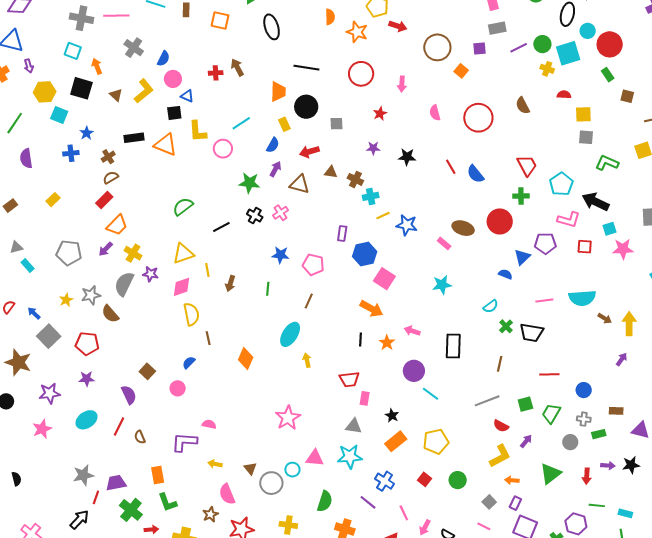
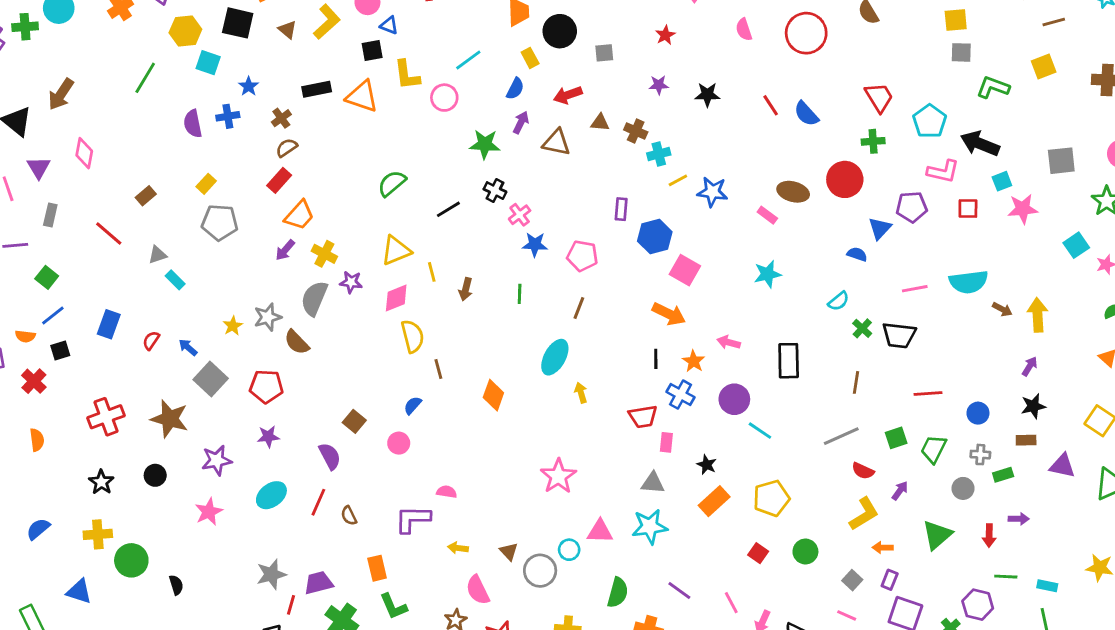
purple semicircle: (26, 158) -> (193, 124), moved
pink cross: (281, 213) -> (520, 215), moved
gray pentagon: (69, 253) -> (220, 222), moved
black star: (631, 465) -> (1033, 406), moved
blue cross: (385, 481) -> (681, 395), moved

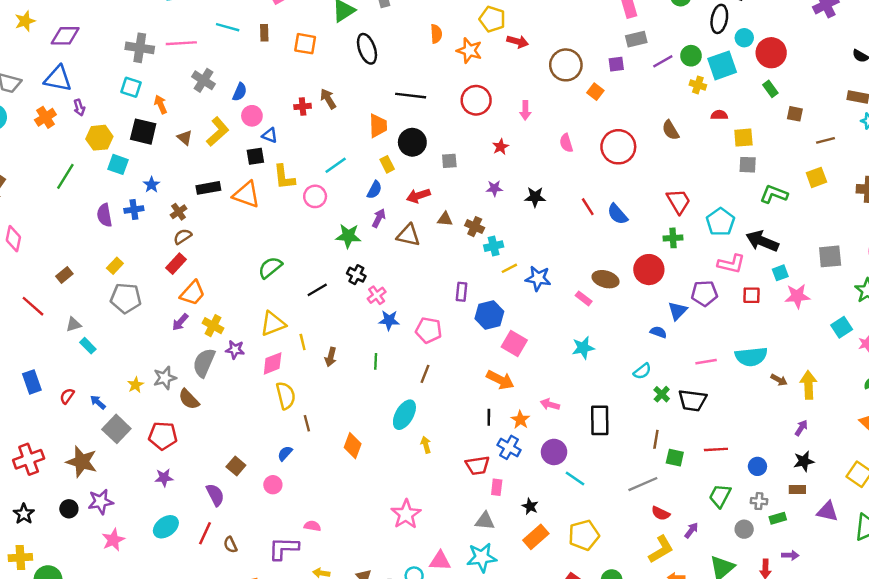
blue rectangle: (109, 324) -> (32, 382), turned -40
green square: (896, 438) -> (675, 458), moved, turned 30
purple star: (217, 460) -> (101, 502), moved

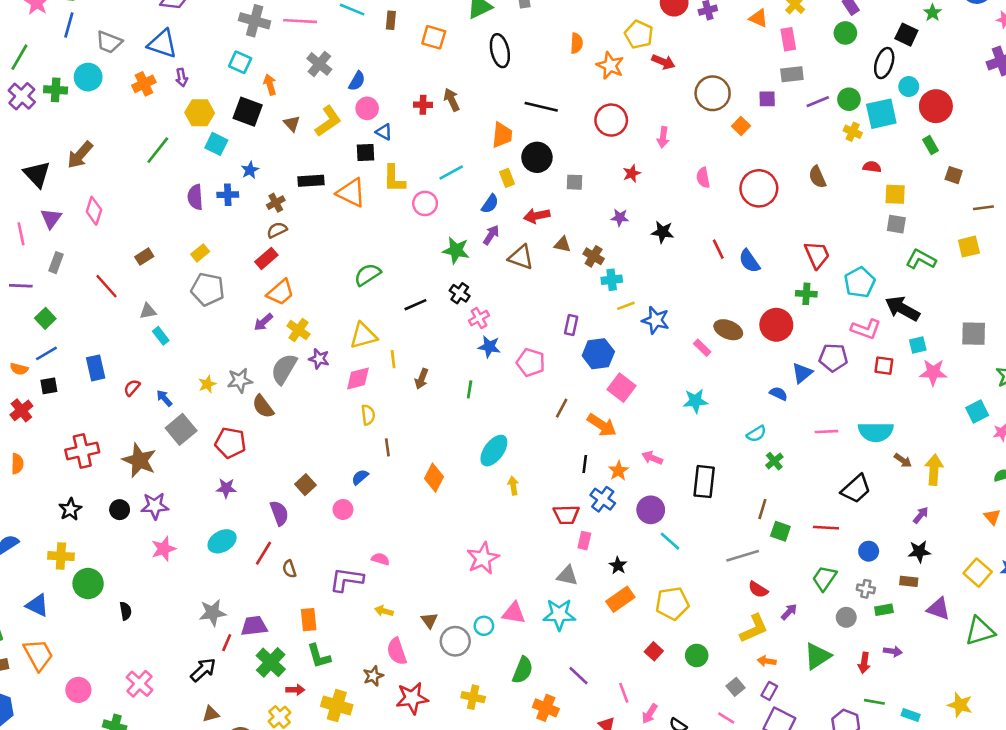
brown line: (425, 374) -> (562, 408), moved
yellow semicircle: (286, 396) -> (368, 415), size x0.7
black trapezoid: (692, 400) -> (856, 489), moved, turned -56

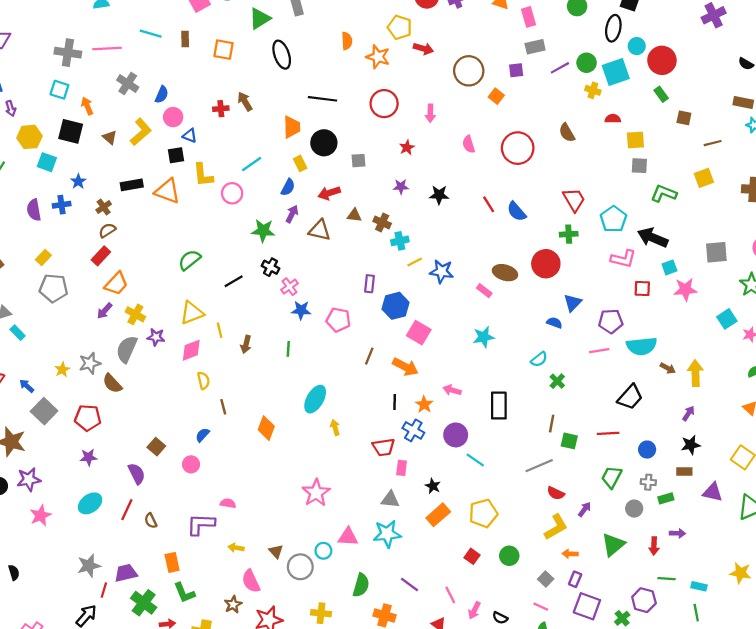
purple pentagon: (833, 358) -> (611, 321), moved

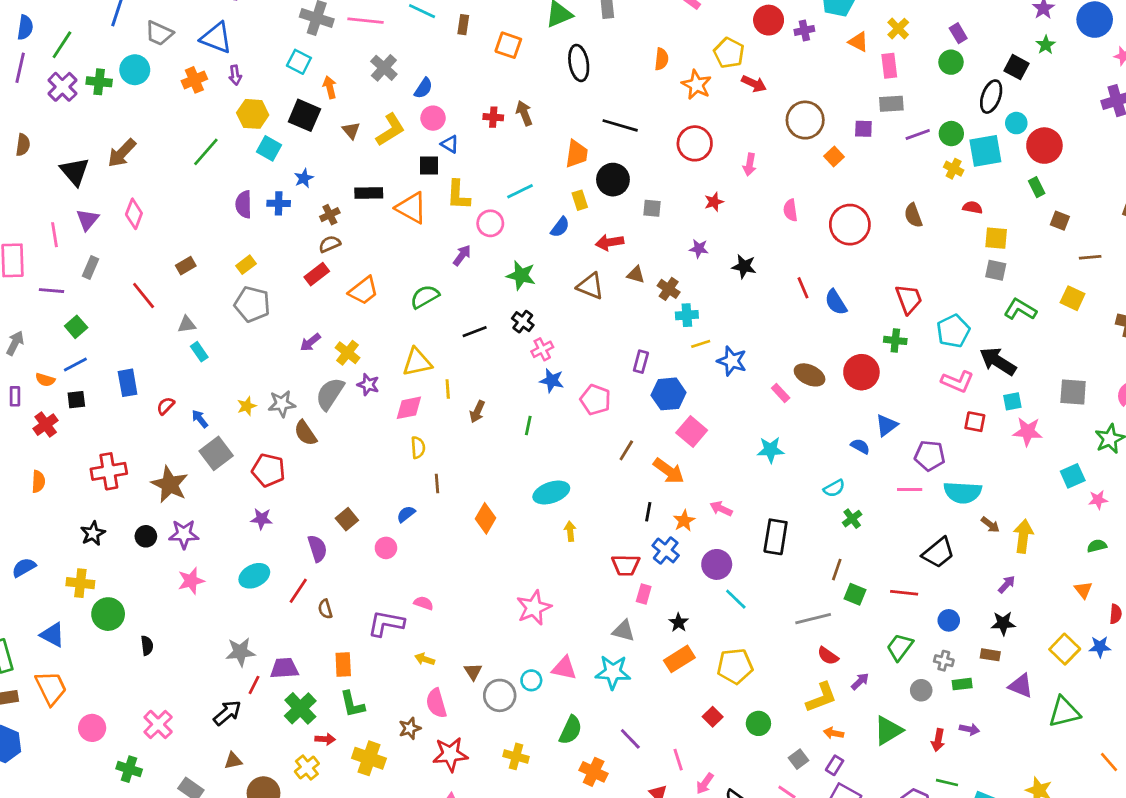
yellow square: (704, 178) -> (1073, 298), turned 36
purple arrow: (292, 214) -> (462, 255), moved
orange trapezoid: (116, 284) -> (363, 291), moved
cyan ellipse: (315, 399) -> (551, 492), turned 32

